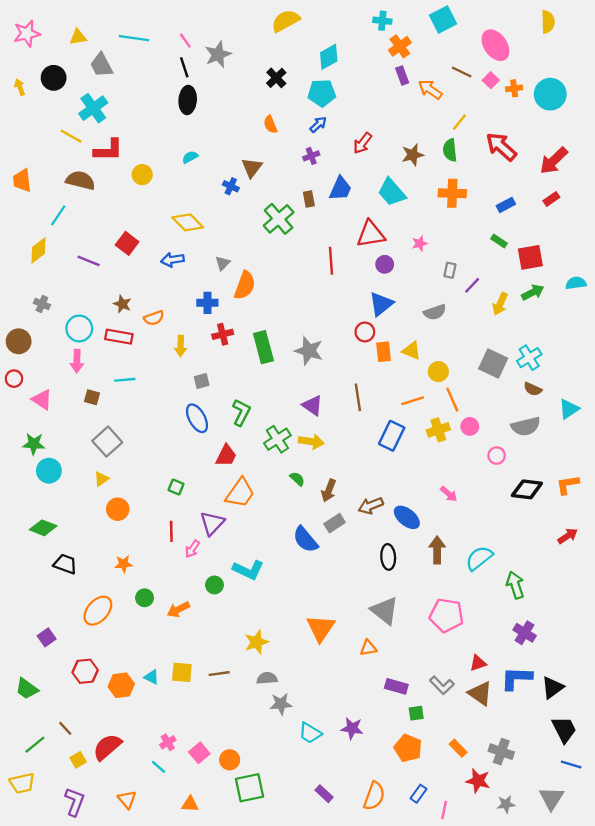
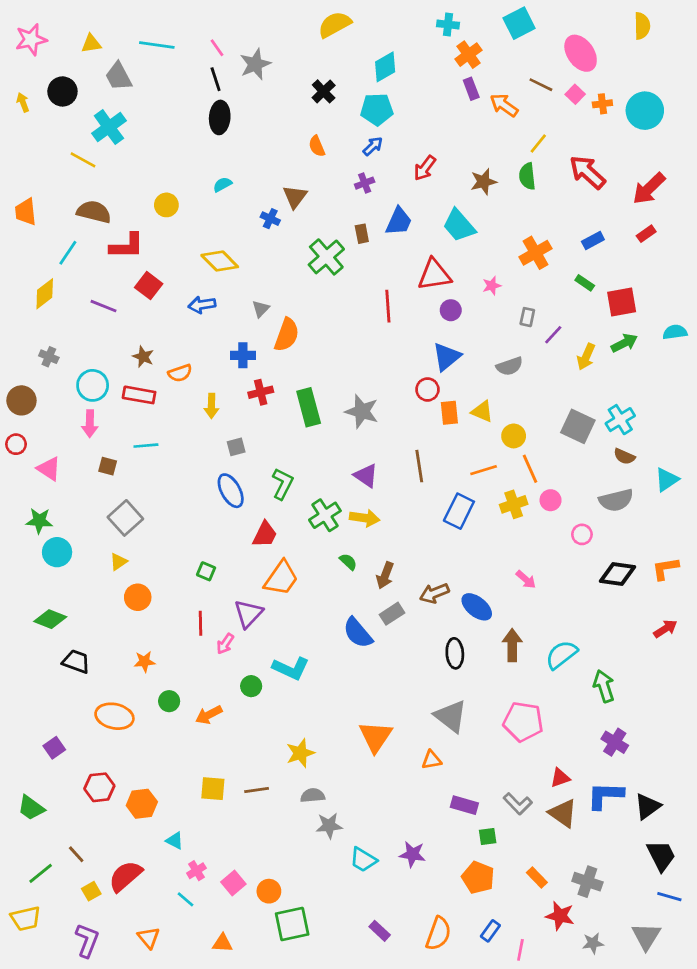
red L-shape: (108, 150) -> (127, 246), moved
orange cross: (452, 193) -> (535, 253), moved, turned -32
orange ellipse: (98, 611) -> (114, 716), turned 60
cyan triangle: (152, 677) -> (175, 841), moved

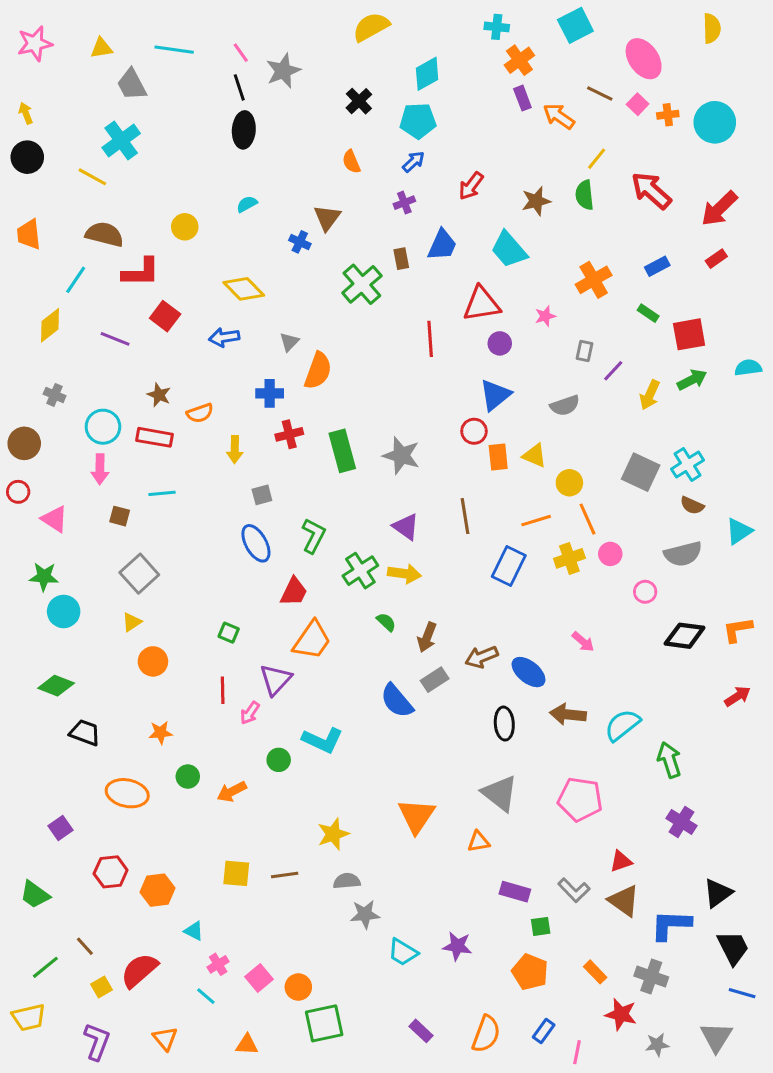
black circle: (62, 91) -> (27, 157), moved
brown arrow: (512, 645) -> (568, 714), turned -84
blue L-shape: (605, 795) -> (671, 925), moved

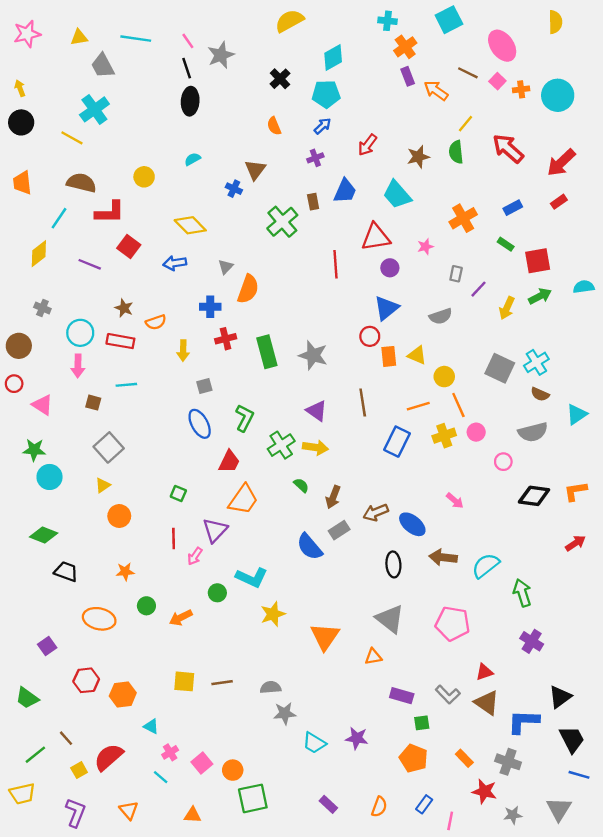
yellow star: (333, 834) -> (273, 614), moved
orange semicircle: (486, 1034) -> (379, 807), size x0.7

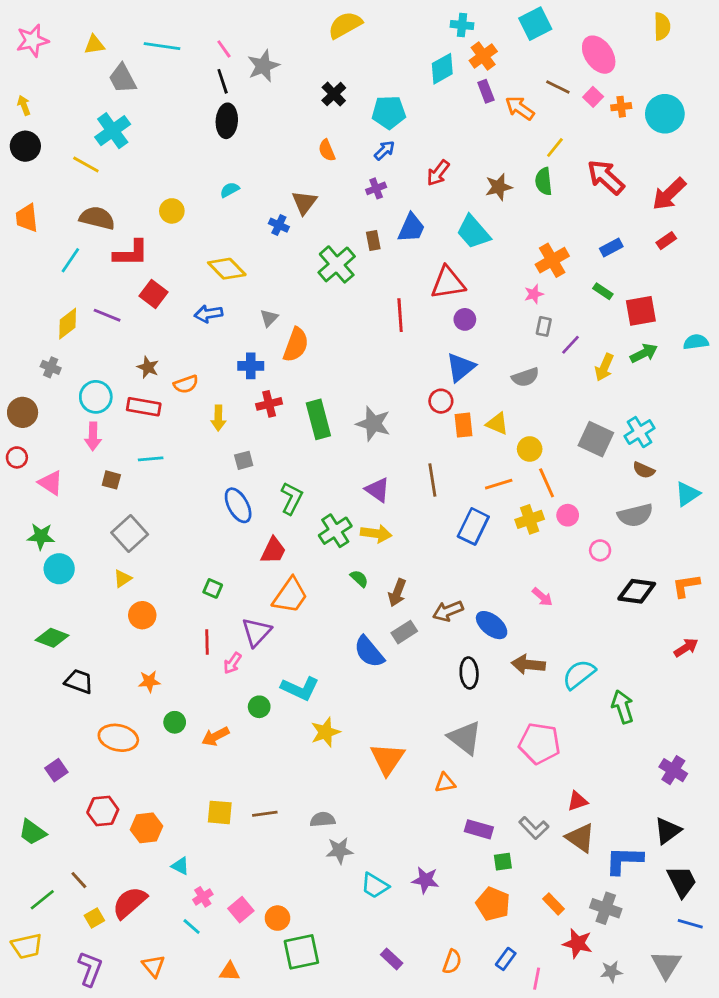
cyan diamond: (333, 57) -> (442, 69), moved
pink star: (425, 247) -> (534, 294), moved
yellow diamond: (39, 254) -> (68, 324), moved
purple cross: (532, 641) -> (673, 770), moved

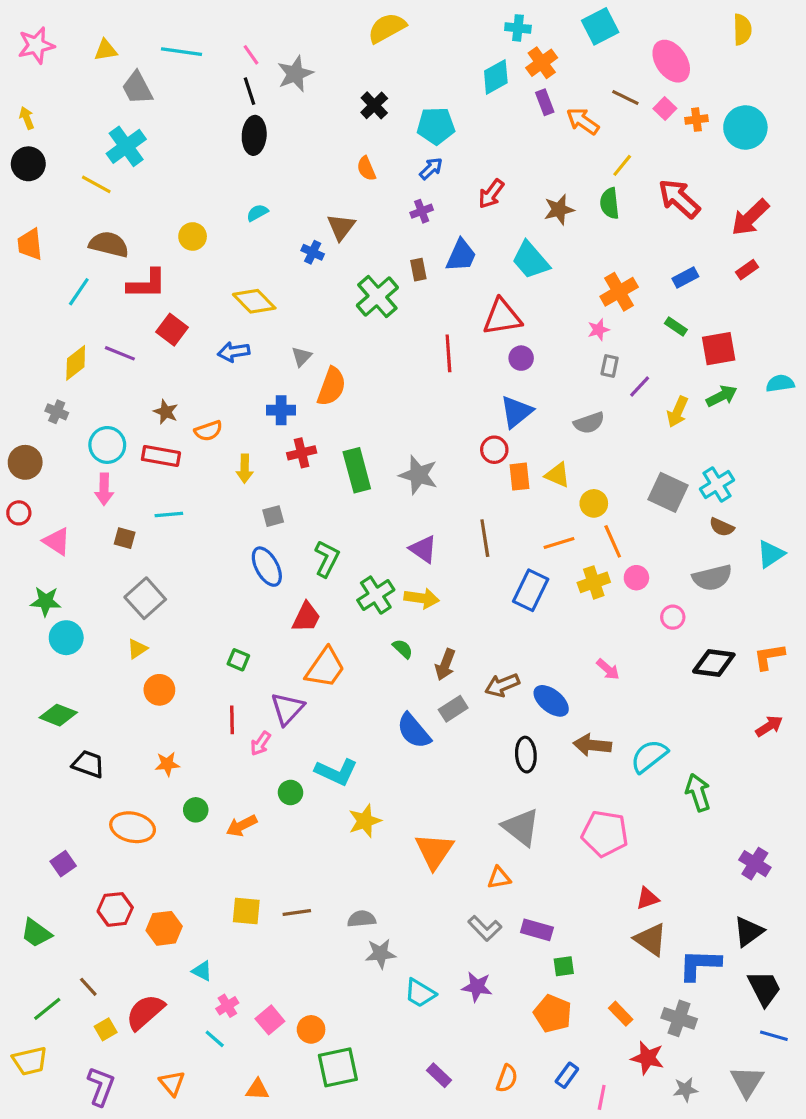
gray L-shape: (534, 828) -> (485, 928), moved

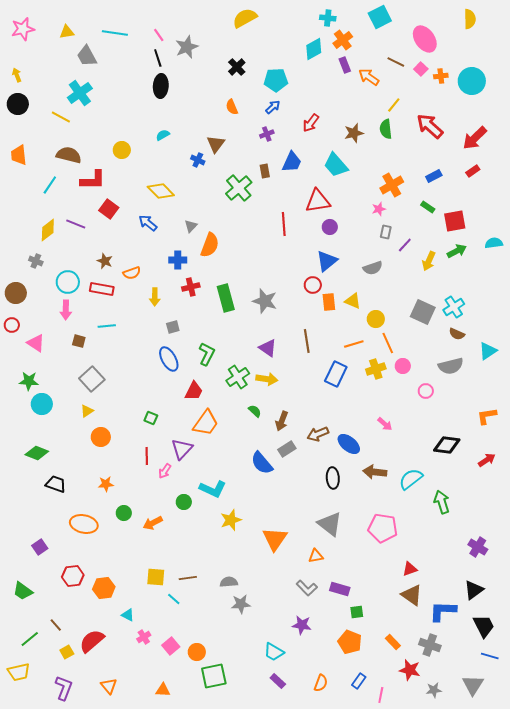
blue arrow: (234, 352) -> (148, 223), turned 48
black diamond: (714, 663) -> (447, 445), moved
cyan trapezoid: (420, 993) -> (274, 652), moved
cyan line: (215, 1039) -> (174, 599), moved

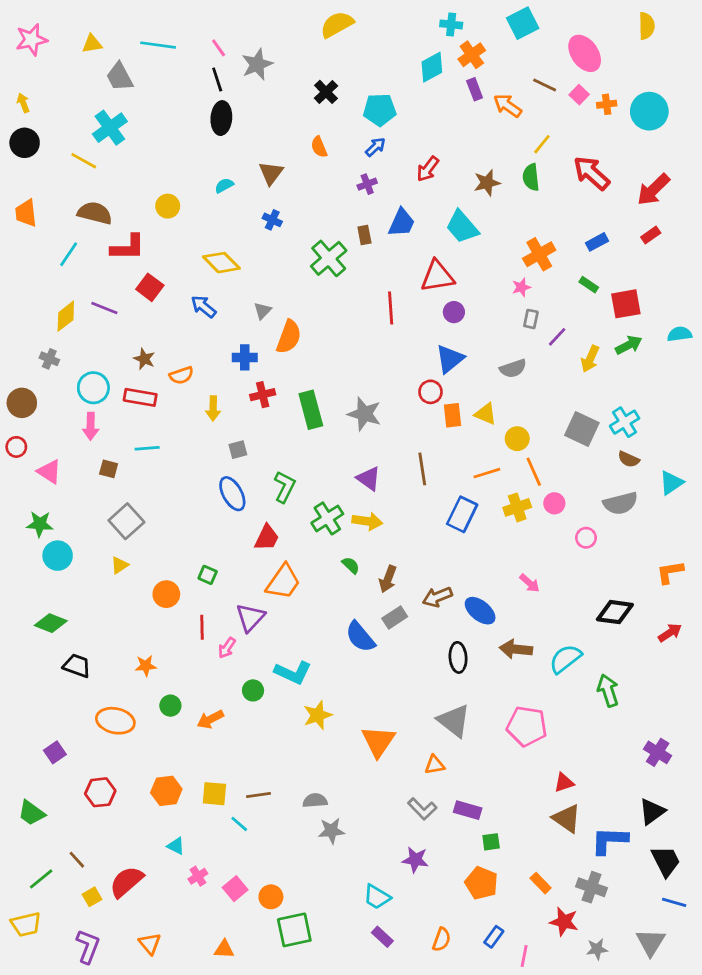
brown triangle: (216, 144) -> (271, 173), moved
orange circle: (101, 437) -> (166, 594), moved
orange hexagon: (104, 588) -> (166, 791), moved

